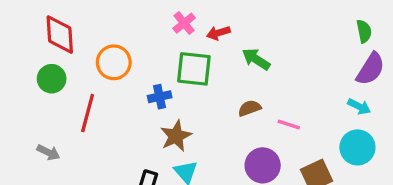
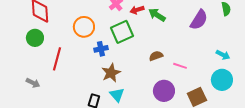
green arrow: (256, 59) -> (157, 15), moved
orange circle: (114, 62) -> (84, 27), moved
green square: (194, 69) -> (122, 32), turned -30
purple semicircle: (371, 69) -> (199, 20), moved

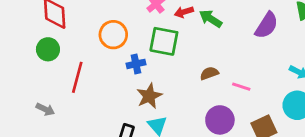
green square: (122, 32) -> (164, 41), turned 35

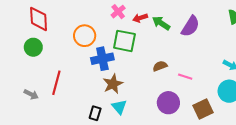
purple semicircle: (267, 25) -> (190, 26), moved
blue cross: (136, 64) -> (102, 59), size x1.5
red line: (77, 77) -> (56, 83), moved

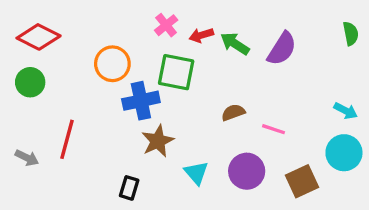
red diamond: (39, 19) -> (39, 37), turned -60
cyan triangle: (119, 107) -> (196, 173), moved

